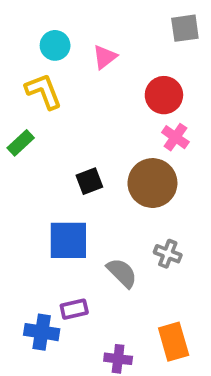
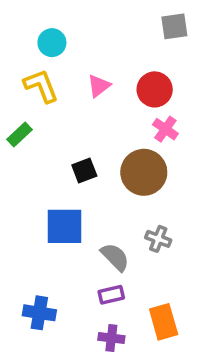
pink triangle: (105, 57) -> (99, 86), moved
purple rectangle: (74, 309) -> (111, 295), moved

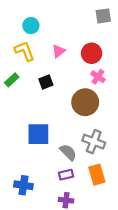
black square: (84, 170) -> (46, 82), moved
gray cross: (158, 239) -> (94, 142), size x1.5
orange rectangle: (164, 322) -> (97, 175), moved

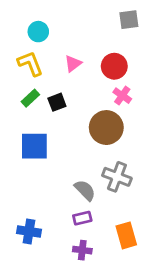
green rectangle: (12, 80) -> (30, 98), moved
blue square: (38, 134) -> (34, 146), moved
orange rectangle: (97, 175) -> (126, 235), moved

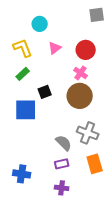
cyan circle: (38, 32) -> (40, 24), moved
pink cross: (122, 96) -> (81, 73), moved
black square: (57, 102) -> (45, 92), moved
orange rectangle: (126, 235) -> (95, 164), moved

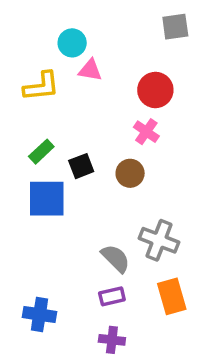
yellow L-shape: (23, 48) -> (41, 86), turned 105
pink triangle: (55, 48) -> (90, 70), moved, turned 48
green rectangle: (23, 74) -> (41, 152), moved
brown circle: (80, 96) -> (130, 173), moved, size x0.6

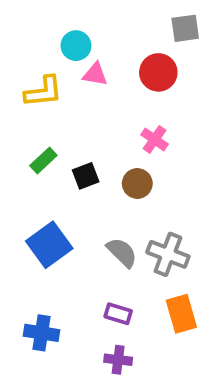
red circle: (155, 90) -> (158, 72), moved
blue square: (47, 199) -> (49, 245), moved, turned -36
gray semicircle: (116, 258) -> (122, 252), moved
purple rectangle: (112, 296) -> (118, 314), turned 30

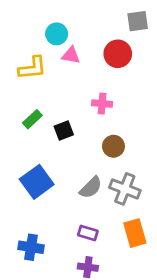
pink cross: (155, 139) -> (102, 104), moved, turned -30
brown circle: (137, 184) -> (113, 146), moved
gray semicircle: (122, 252) -> (91, 187), turned 90

